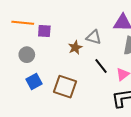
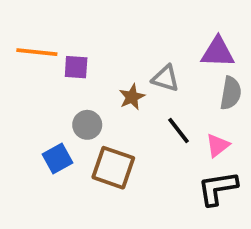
gray circle: (27, 55) -> (87, 125), moved

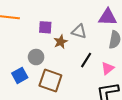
purple square: (76, 67) -> (45, 27), moved
black line: (179, 130) -> (86, 60), turned 70

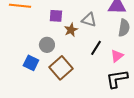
blue square: (20, 75) -> (31, 63), turned -35
brown square: (50, 81) -> (61, 68), turned 30

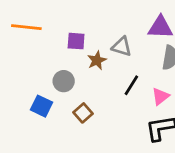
brown square: (61, 68) -> (83, 113), size x0.6

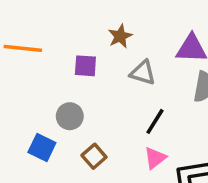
brown star: (97, 60) -> (120, 36), moved
pink triangle: (160, 96) -> (155, 158), moved

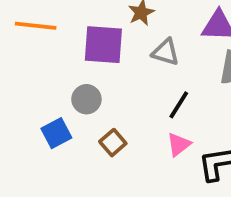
purple square: (85, 66) -> (103, 45), size x1.6
blue square: (42, 148) -> (56, 133), turned 36

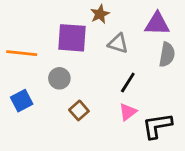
orange line: (36, 26) -> (22, 53), moved
blue square: (56, 133) -> (22, 101), moved

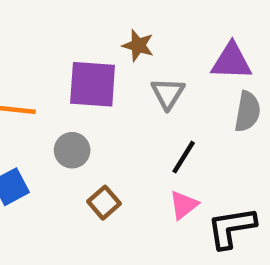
brown star: (100, 14) -> (138, 45), turned -30
gray triangle: (118, 43) -> (168, 93), turned 45

